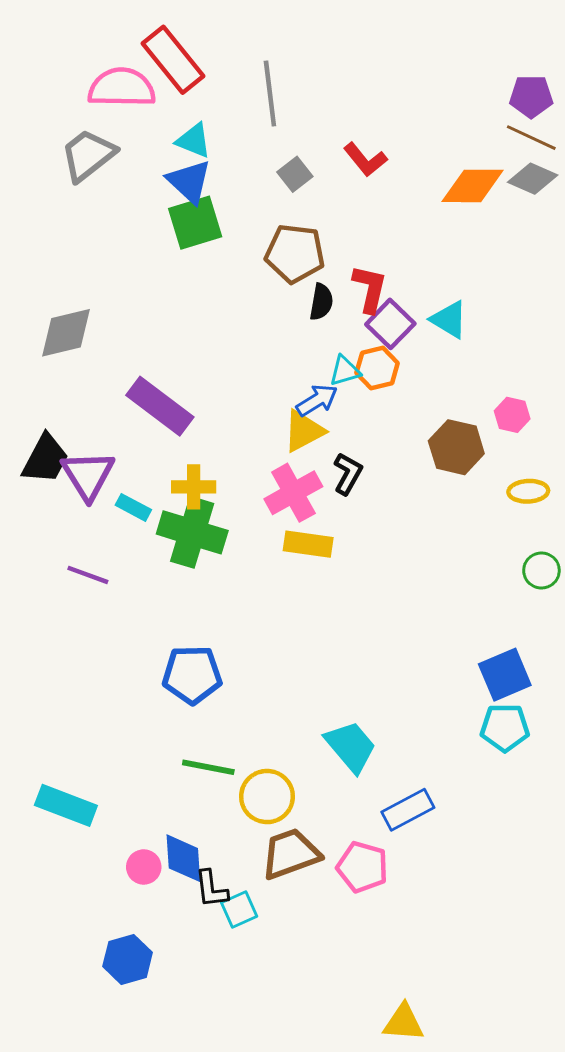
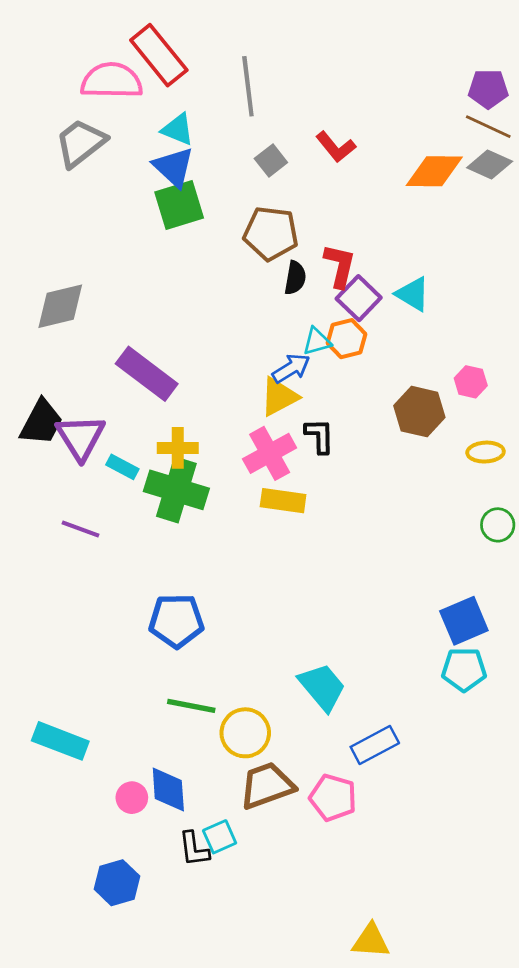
black L-shape: (348, 474) -> (319, 436), turned -30
black L-shape: (211, 889) -> (194, 849), moved

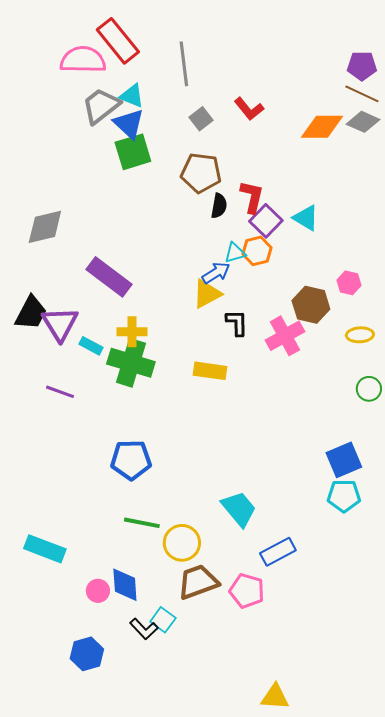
gray trapezoid: (81, 143) -> (101, 106), moved
pink cross: (270, 453) -> (285, 336), moved
cyan square: (220, 837) -> (163, 620), turned -30
black L-shape: (194, 849) -> (144, 629), turned -36

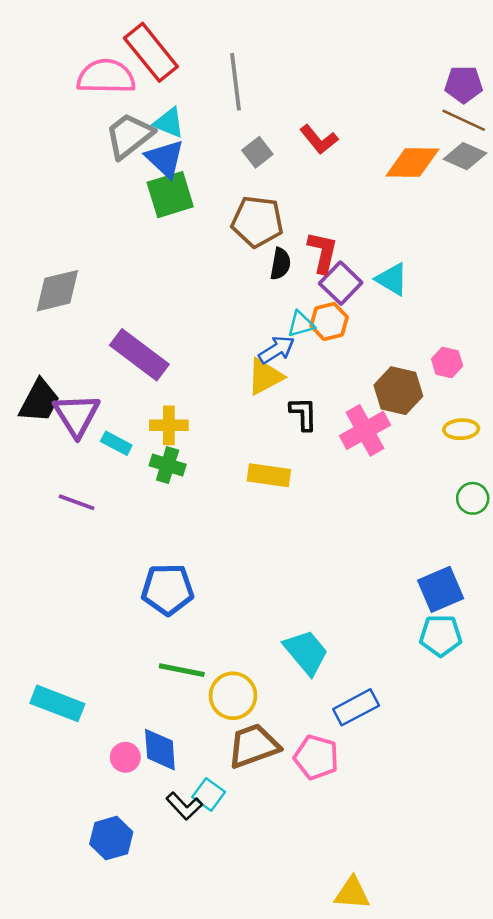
green cross: (131, 363) -> (168, 465), size x0.6

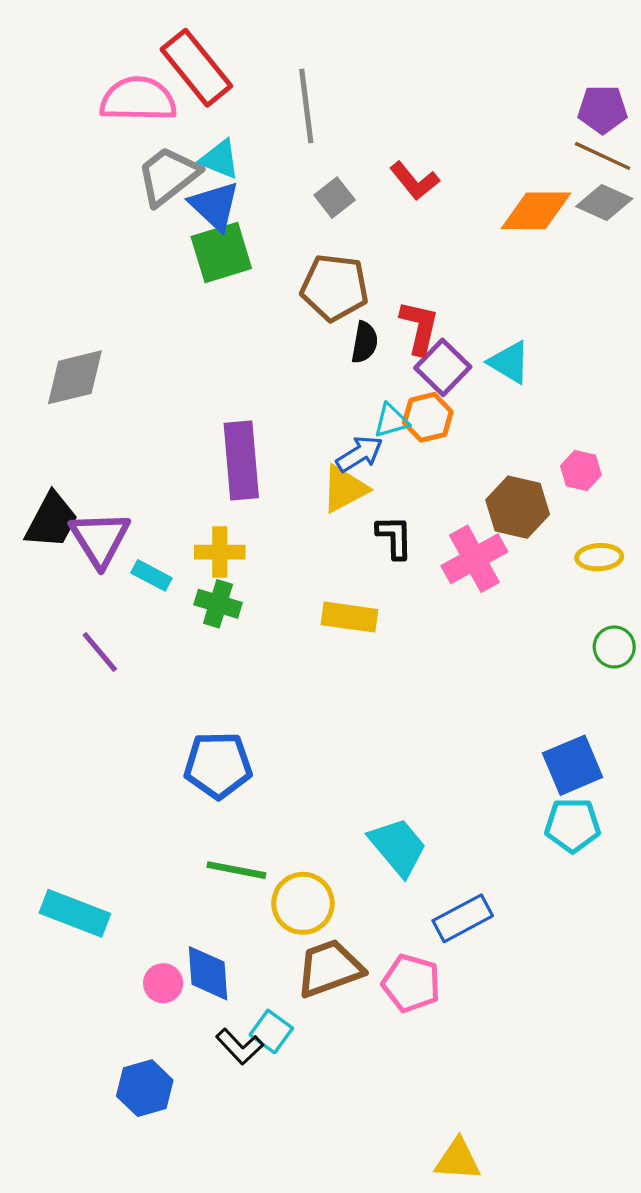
purple rectangle: (139, 355) -> (241, 461), moved, turned 48
purple line: (77, 502) -> (100, 652), turned 30

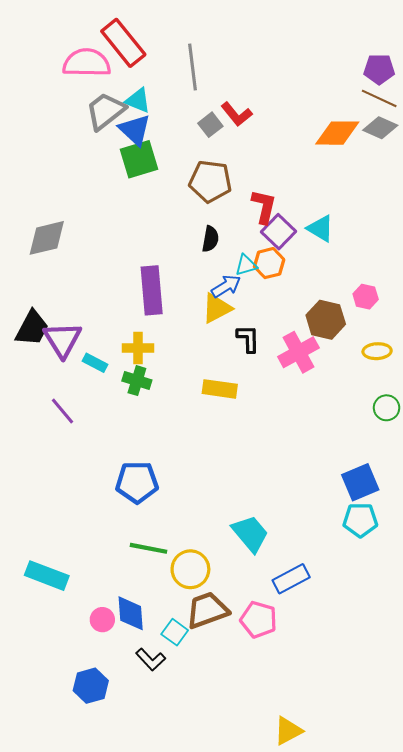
red L-shape: (414, 181) -> (237, 114), moved
black semicircle: (365, 342) -> (210, 239), moved
cyan square: (271, 1031) -> (175, 632), moved
yellow triangle: (458, 1160) -> (288, 731), turned -32

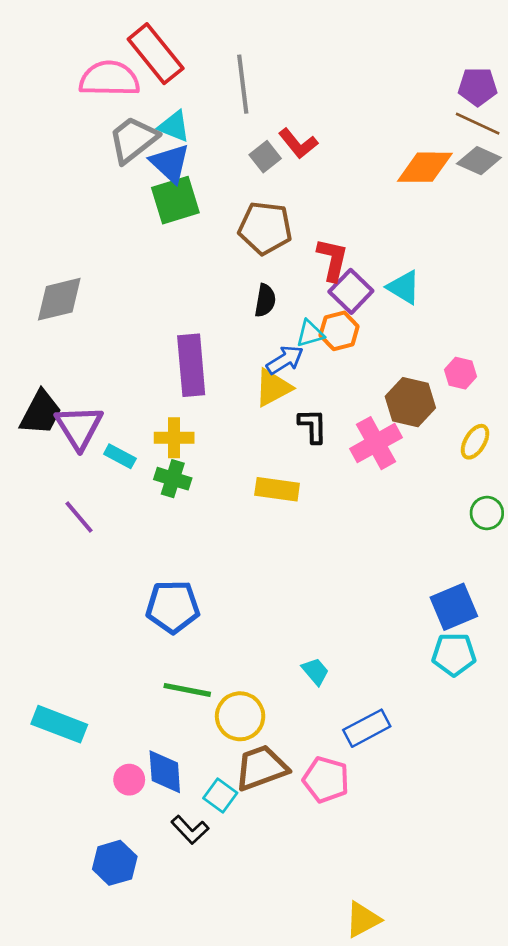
yellow ellipse: (377, 351) -> (475, 442), turned -56
cyan trapezoid: (250, 534) -> (315, 671), size x0.6

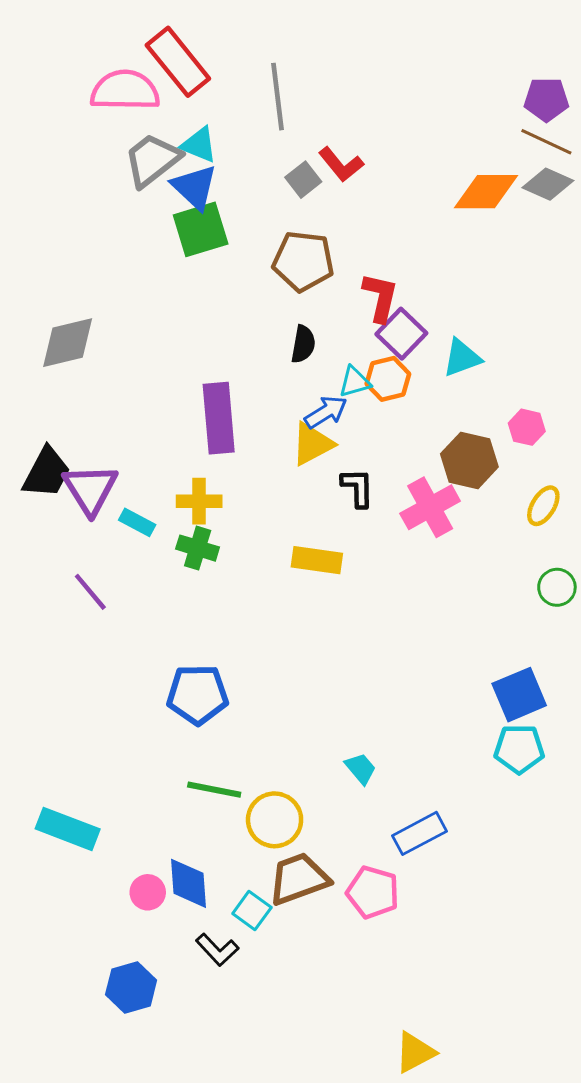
cyan triangle: (404, 287) -> (462, 358), moved, turned -51

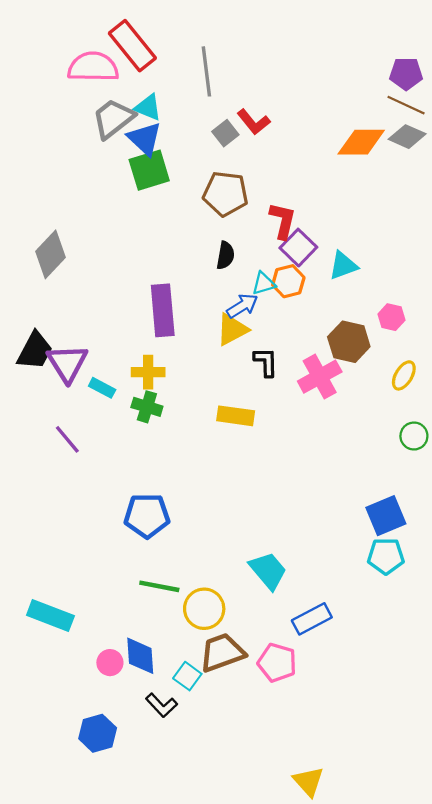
gray diamond: (68, 343) -> (50, 254), turned -33
cyan trapezoid: (361, 768) -> (268, 571), size x1.6
yellow triangle: (415, 1052) -> (308, 781), turned -44

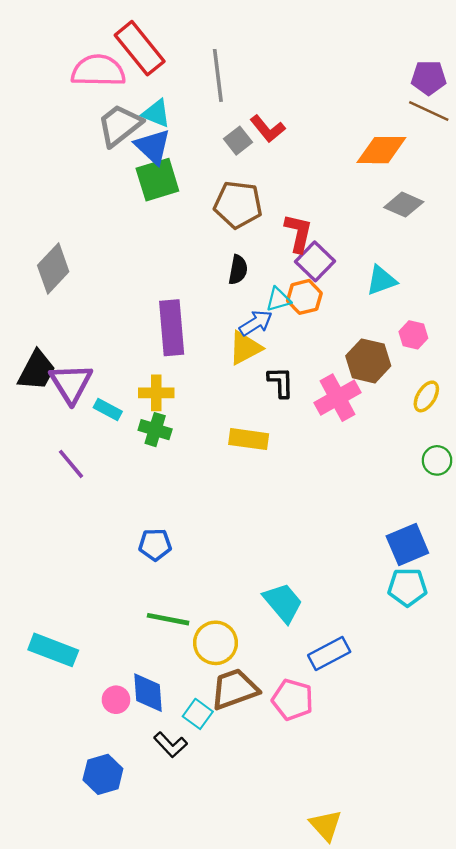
gray diamond: (407, 137) -> (404, 205), moved
cyan triangle: (343, 266) -> (381, 280), moved
blue pentagon: (147, 516) -> (155, 545), size x0.7

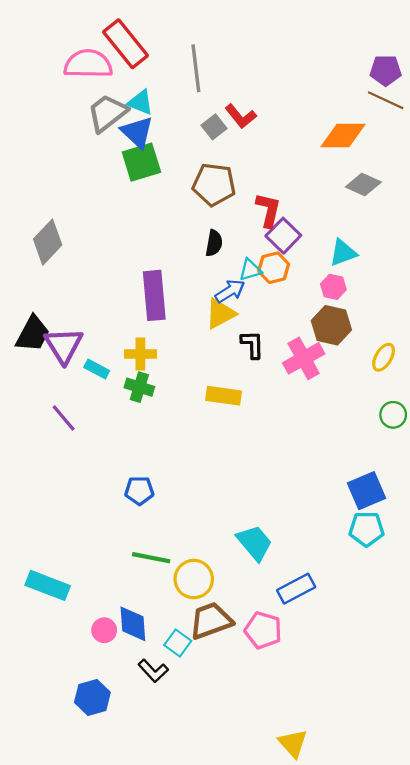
pink hexagon: (413, 335) -> (333, 287), moved

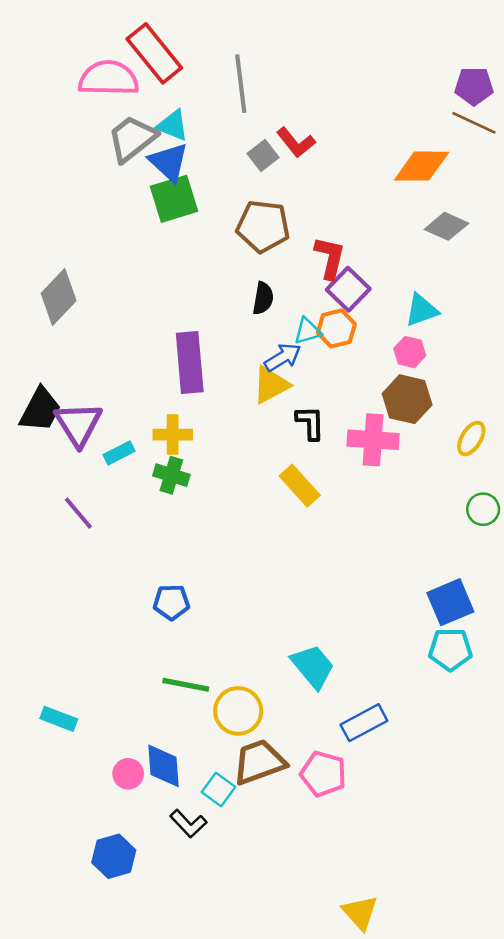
pink cross: (304, 358) -> (373, 440), turned 33
cyan rectangle: (97, 369) -> (119, 453), turned -55
yellow rectangle: (224, 396) -> (300, 486), moved, turned 40
cyan rectangle: (48, 585) -> (59, 719), size x0.7

